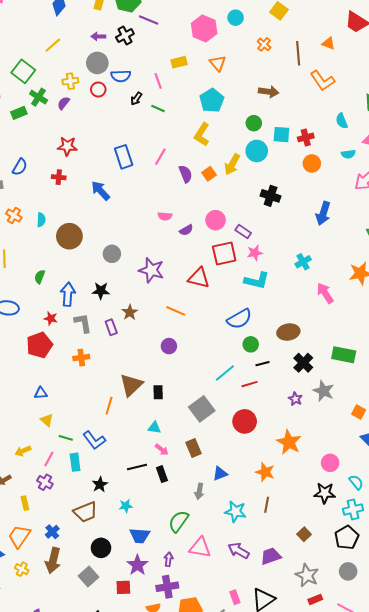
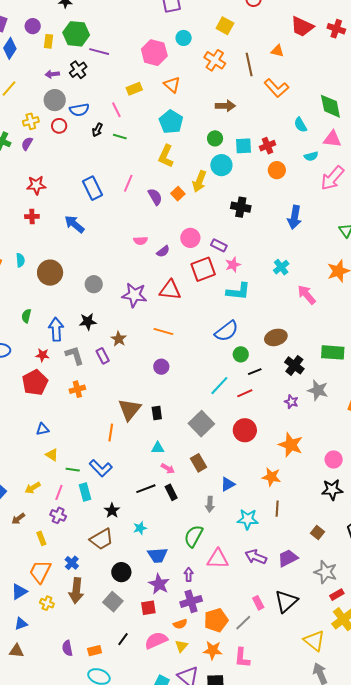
orange cross: (264, 44) -> (215, 60), size x1.5
red triangle: (199, 278) -> (170, 290), moved

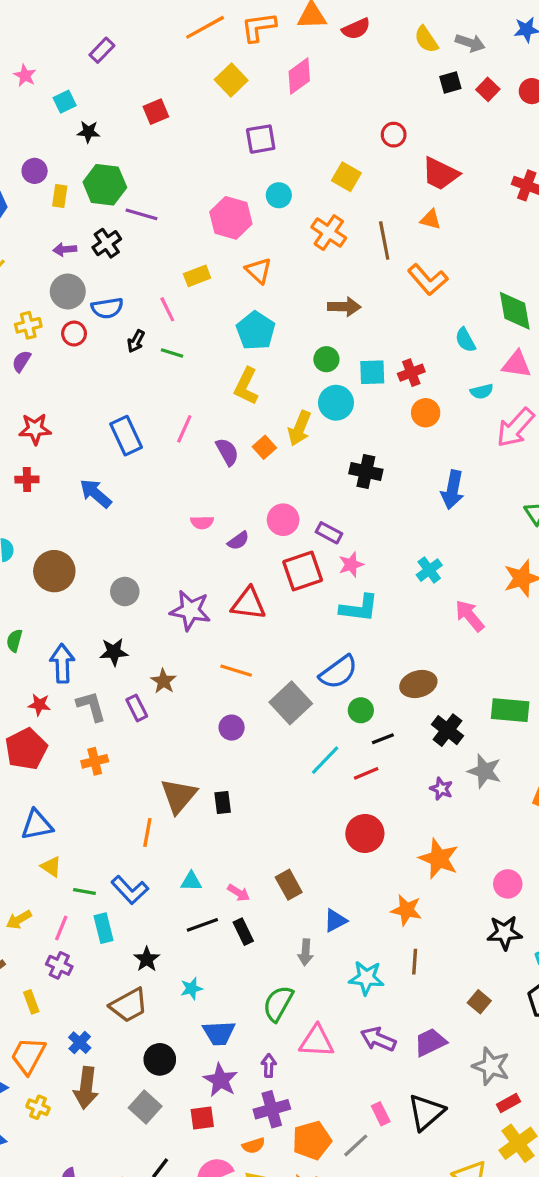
red trapezoid: (302, 27) -> (440, 174), moved
gray square: (201, 424) -> (291, 703), moved
blue triangle: (42, 429) -> (37, 825), size x1.5
cyan triangle: (158, 448) -> (191, 881), moved

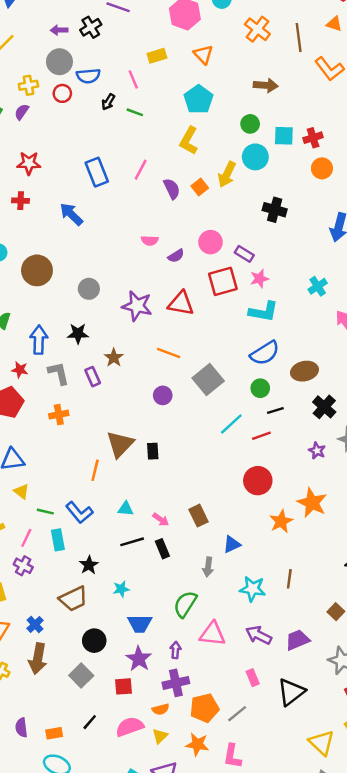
blue semicircle: (338, 672) -> (265, 353), moved
orange star: (406, 910) -> (281, 521), moved, turned 30
pink rectangle: (381, 1114) -> (253, 678), moved

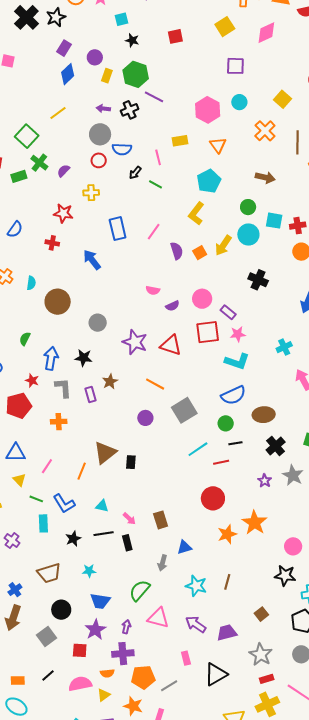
yellow cross: (28, 85) -> (91, 193), moved
pink line: (26, 538) -> (47, 466), moved
black star: (89, 565) -> (73, 539), moved

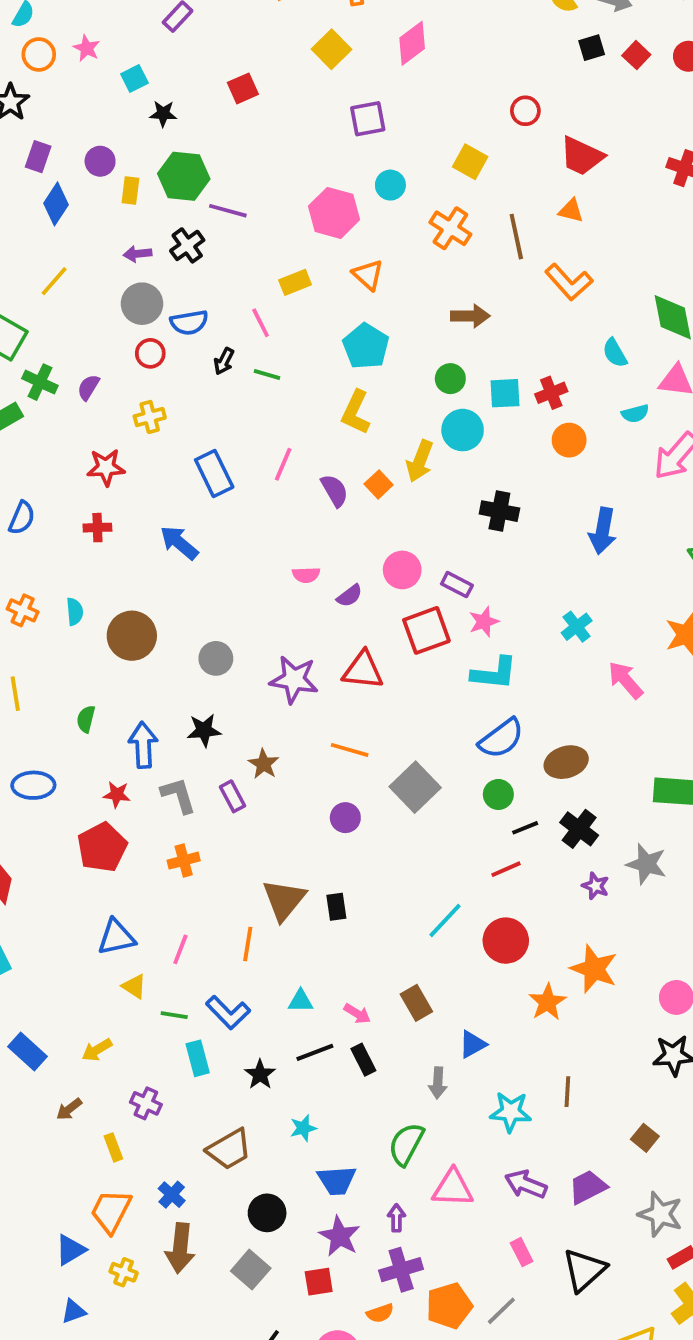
black cross: (276, 446) -> (579, 829), moved
cyan line: (198, 449) -> (445, 921), moved

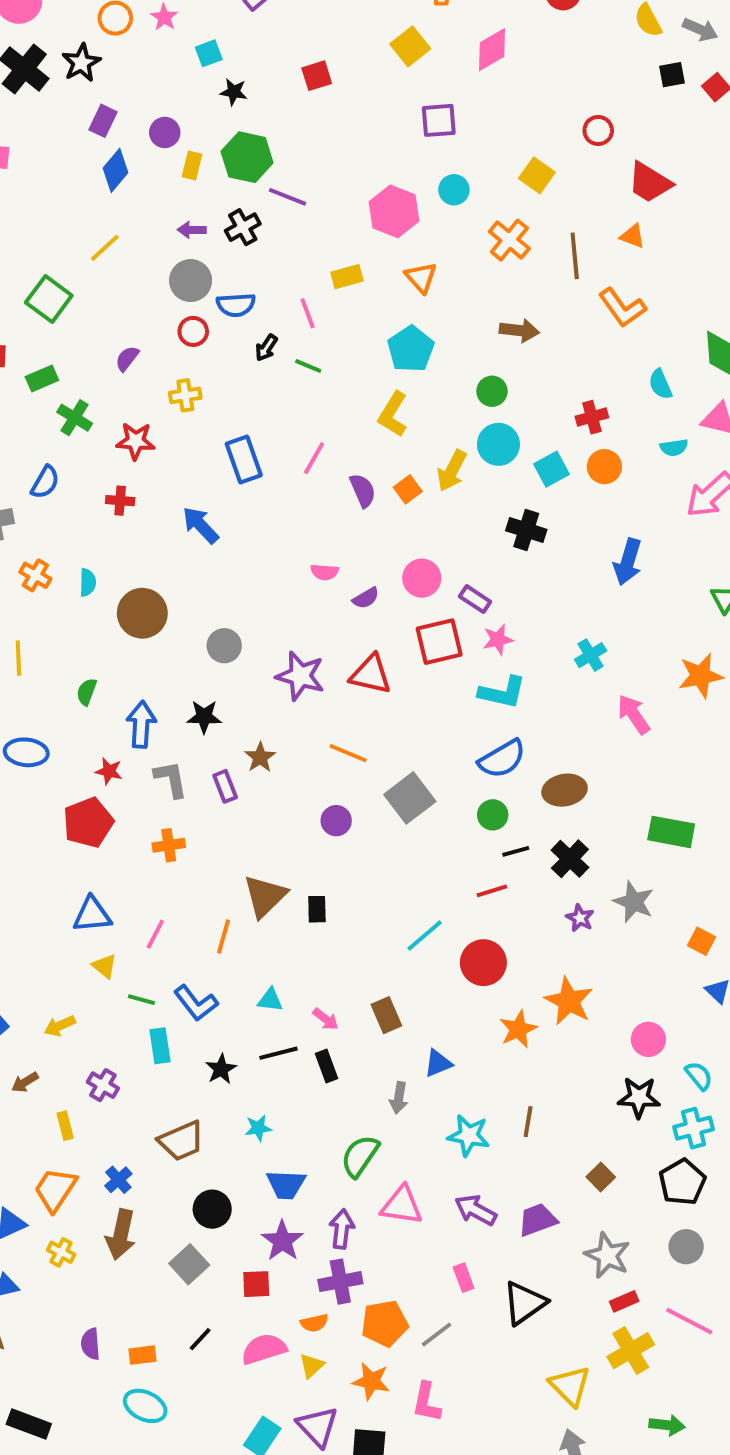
green cross: (40, 382) -> (75, 418), moved
cyan square: (505, 393) -> (552, 469), moved, turned -32
purple arrow: (396, 1218) -> (342, 1229), size x1.4

